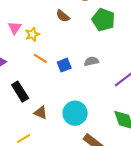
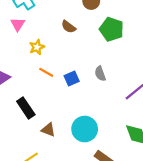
pink triangle: (15, 28) -> (18, 24), moved
gray semicircle: (91, 61) -> (100, 74), turned -96

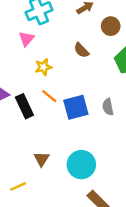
blue square: (72, 79) -> (76, 107), size x1.5
black rectangle: (26, 108) -> (24, 106), moved
brown triangle: (48, 130) -> (42, 159), turned 32

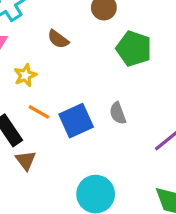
brown semicircle: (81, 50) -> (58, 39), moved
brown triangle: (42, 159) -> (26, 160), moved

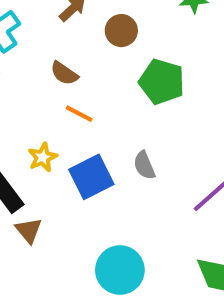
yellow star: (25, 75) -> (43, 157), moved
orange line: (39, 112) -> (79, 114), moved

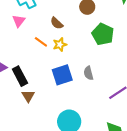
orange line: (79, 114) -> (41, 42), moved
yellow star: (43, 157) -> (60, 45), moved

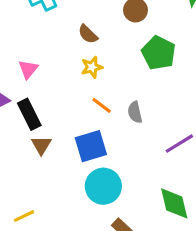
pink triangle: (19, 21) -> (28, 69), moved
orange line: (41, 42) -> (102, 105), moved
blue square: (62, 75) -> (91, 146), moved

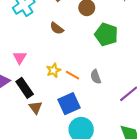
yellow star: (92, 67) -> (54, 70), moved

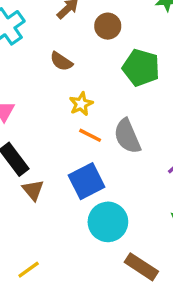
yellow star: (54, 70) -> (81, 104), moved
gray semicircle: (96, 77) -> (127, 136), size x1.5

